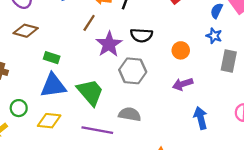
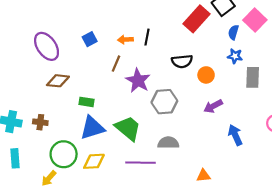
black semicircle: (141, 35) -> (182, 61), moved
green circle: (19, 108) -> (64, 154), size x1.6

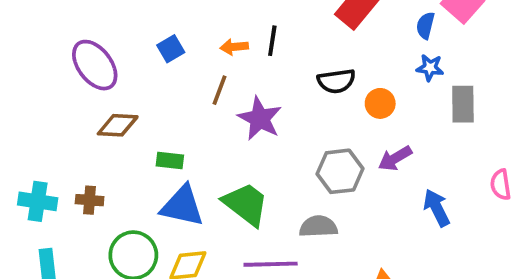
gray hexagon: (164, 102) -> (340, 171), moved
blue triangle: (92, 128) -> (182, 206), turned 32

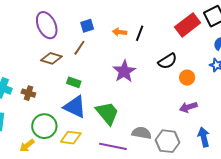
black semicircle: (336, 81) -> (167, 61), turned -36
brown line: (220, 90) -> (79, 48), moved
gray hexagon: (340, 171) -> (168, 141), moved

